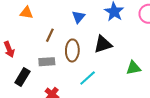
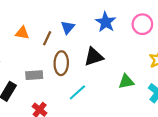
orange triangle: (26, 13) -> (22, 33), moved
brown line: (50, 35) -> (47, 38), moved

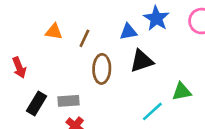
blue triangle: (68, 27) -> (128, 32), moved, turned 40
gray rectangle: (34, 75) -> (68, 101), moved
cyan line: (77, 92) -> (152, 111), moved

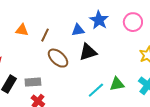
brown ellipse: (102, 69) -> (58, 58), turned -50
green triangle: (182, 92) -> (117, 84), moved

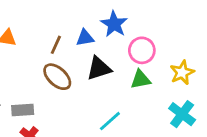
pink circle: (133, 22) -> (142, 50), moved
brown line: (45, 35) -> (56, 45), moved
green triangle: (117, 84) -> (140, 79), moved

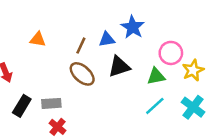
pink circle: (142, 50) -> (171, 53), moved
cyan line: (110, 121) -> (155, 106), moved

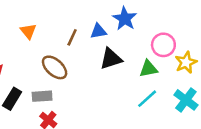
orange triangle: (38, 39) -> (28, 31), turned 42
brown ellipse: (82, 74) -> (55, 67), moved

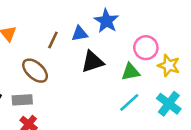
yellow star: (186, 62) -> (169, 65), turned -30

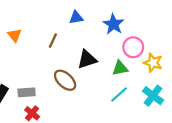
blue star: (106, 21) -> (113, 24), moved
blue triangle: (80, 34) -> (76, 18), moved
brown ellipse: (35, 71) -> (65, 80), moved

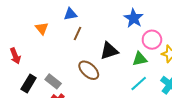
blue triangle: (76, 18) -> (70, 14), moved
gray rectangle: (27, 92) -> (53, 81), turned 42

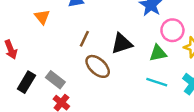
brown line: (78, 34) -> (84, 39), moved
cyan line: (139, 83) -> (157, 82), turned 60

